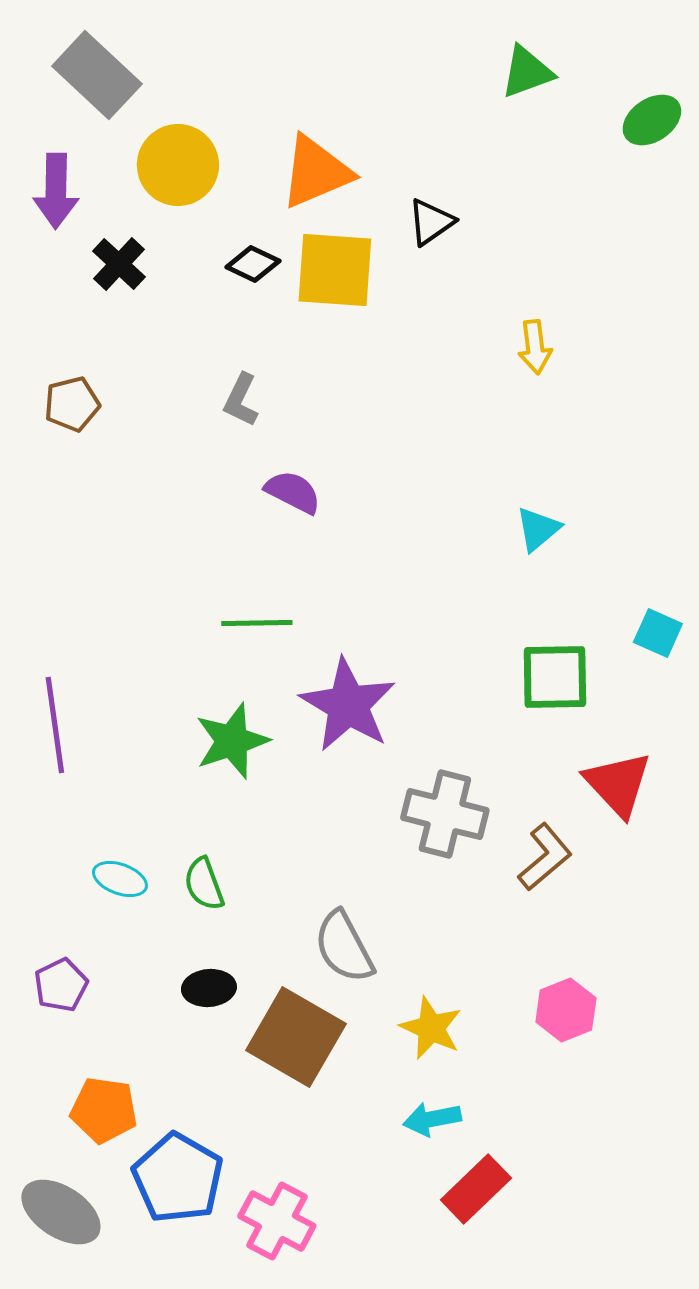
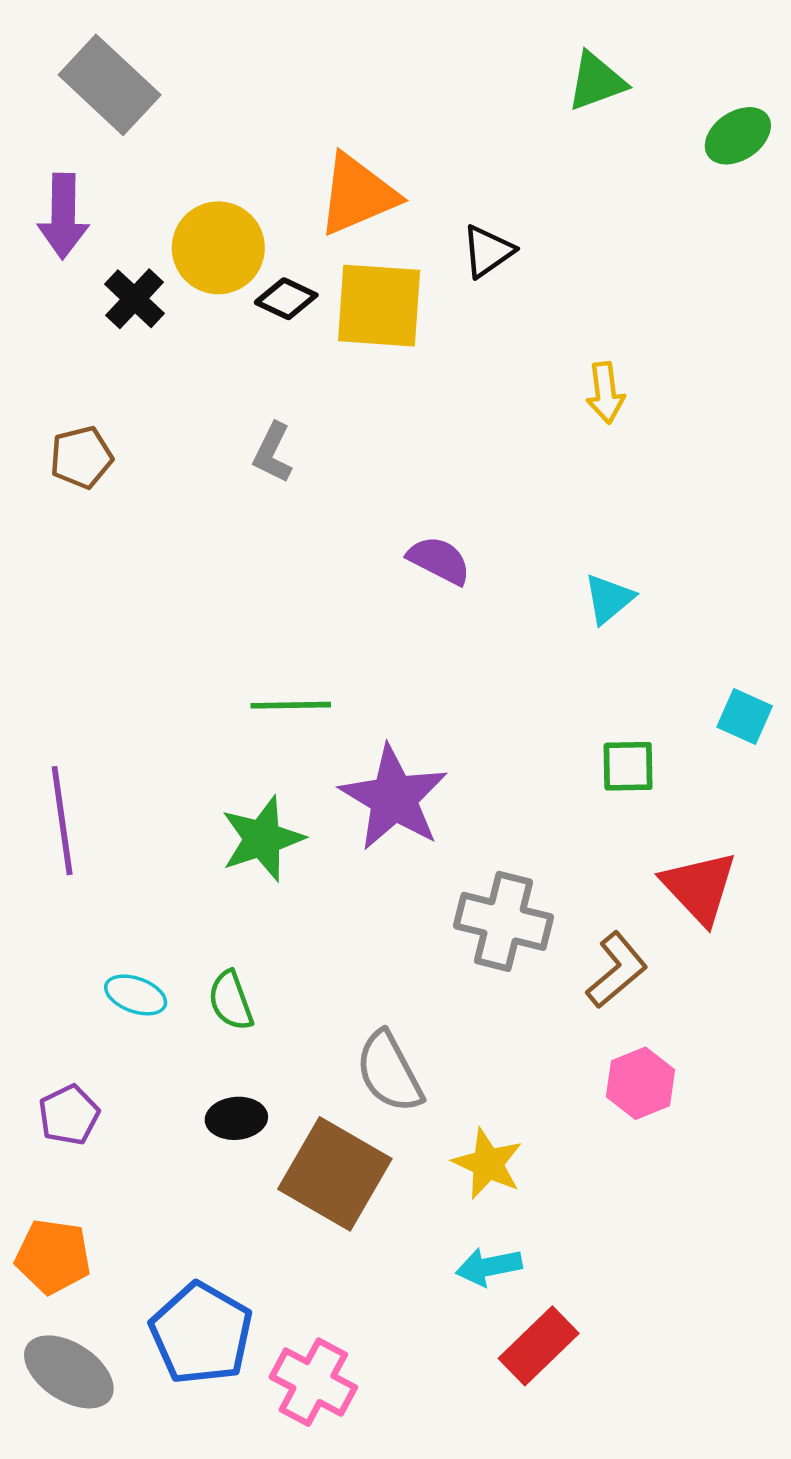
yellow circle: (178, 165) -> (218, 248), moved
purple semicircle: (293, 492) -> (439, 560), moved
green square: (555, 677) -> (628, 766), size x0.7
pink hexagon: (566, 1010) -> (641, 1083), moved
orange pentagon: (104, 1110) -> (53, 1256), moved

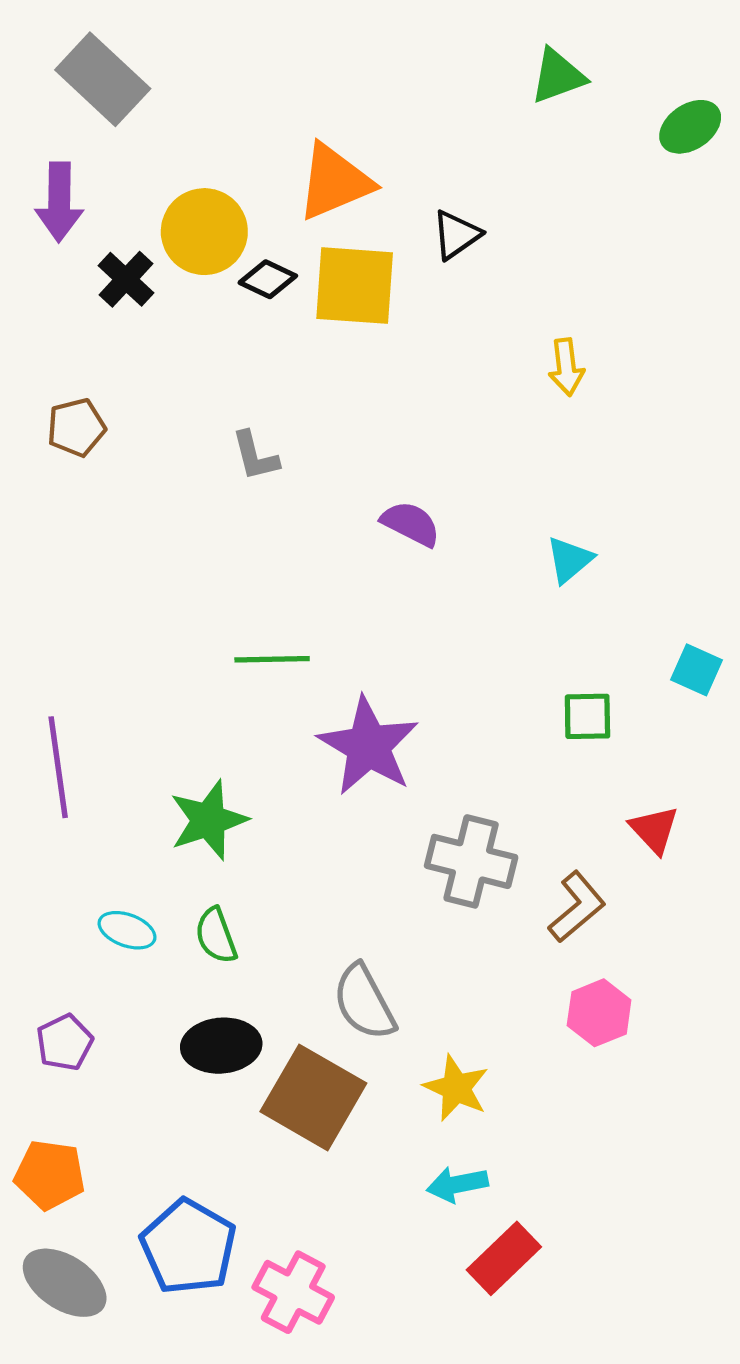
gray L-shape: (273, 453) -> (255, 456), moved, turned -40
green star: (262, 839) -> (209, 820), moved
red triangle: (699, 887) -> (654, 830), size x0.7
black ellipse: (236, 1118) -> (221, 1046), size x1.4

